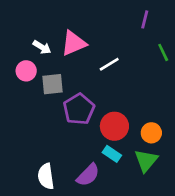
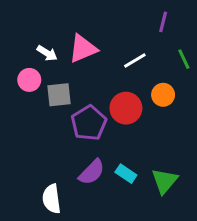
white line: (109, 64) -> (135, 61), moved
red circle: (114, 126) -> (126, 108), moved
orange circle: (151, 133) -> (163, 95), moved
purple semicircle: (88, 175) -> (92, 172), moved

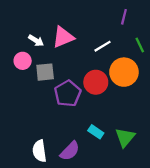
orange circle: (163, 95) -> (124, 72), size x1.6
purple semicircle: (92, 172) -> (70, 151), moved

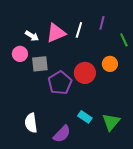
purple line: (124, 17) -> (102, 23), moved
white line: (103, 46) -> (79, 30), moved, turned -42
orange circle: (124, 72) -> (110, 64), size x0.6
white semicircle: (39, 151) -> (31, 123), moved

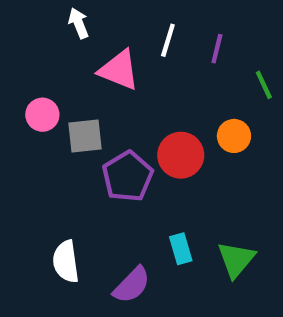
white line: (79, 30) -> (168, 40), moved
pink triangle: (56, 33) -> (119, 70), turned 45
white arrow: (32, 36) -> (79, 23), moved, turned -144
cyan rectangle: (85, 117) -> (181, 249), turned 40

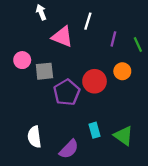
purple line: (217, 49) -> (113, 39), moved
green triangle: (236, 259) -> (123, 136), turned -35

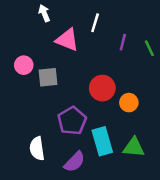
orange circle: (122, 71) -> (129, 103), moved
purple pentagon: (67, 92) -> (72, 121), moved
cyan rectangle: (95, 130) -> (102, 141), size x1.6
green triangle: (123, 136) -> (134, 147), turned -30

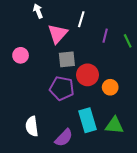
pink triangle: (67, 40) -> (58, 34), turned 50
gray square: (48, 77) -> (67, 59), moved
purple pentagon: (72, 121) -> (62, 88), moved, turned -30

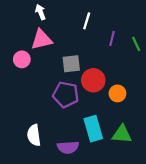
pink triangle: (58, 34) -> (42, 40), moved, turned 35
purple semicircle: (64, 138) -> (68, 147), turned 42

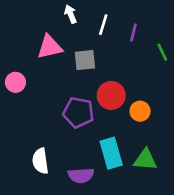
white arrow: (40, 12) -> (71, 14), moved
purple line: (112, 38) -> (133, 32), moved
pink circle: (22, 59) -> (15, 82), moved
gray square: (71, 64) -> (85, 60), moved

